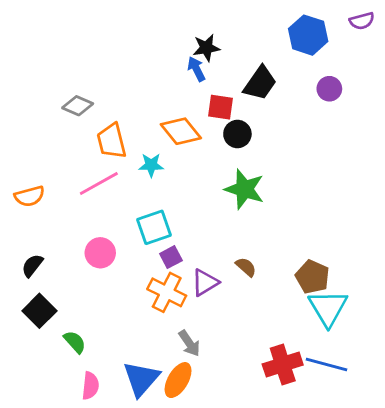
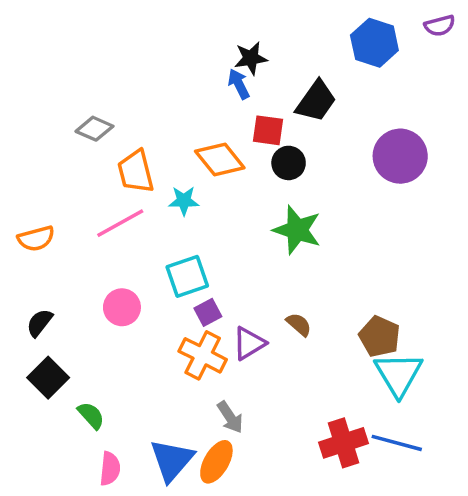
purple circle: (329, 89) -> (400, 156), moved, size x1.8

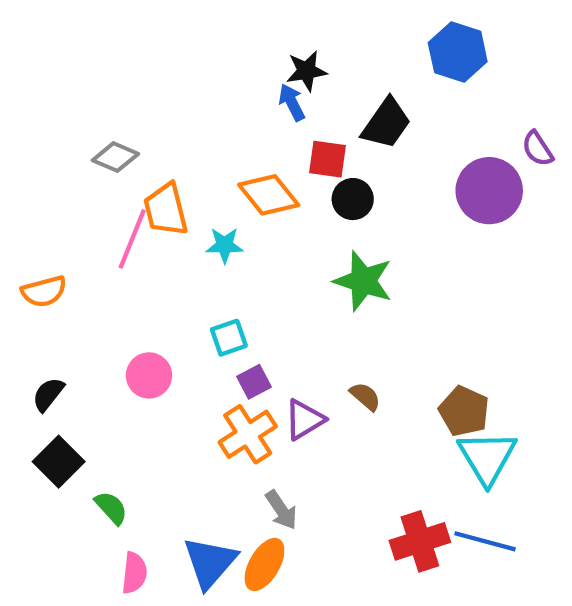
purple semicircle: (440, 26) -> (538, 149), moved, turned 72
pink line: (120, 223) -> (132, 239), moved, turned -39
cyan square: (187, 276) -> (229, 338), size x0.7
orange cross: (203, 355) -> (248, 434), turned 30

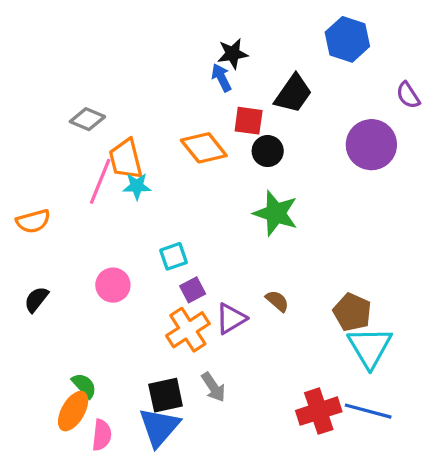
purple semicircle: (538, 149) -> (408, 95), moved
cyan star: (225, 245) -> (137, 186), moved
black square: (59, 462) -> (166, 395), moved, turned 33
orange ellipse: (264, 564) -> (73, 411), moved

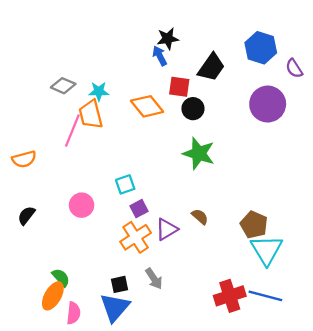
blue hexagon: (347, 39) -> (261, 48), moved
cyan star: (137, 186) -> (99, 91), moved
black square: (166, 395) -> (119, 284), size x0.7

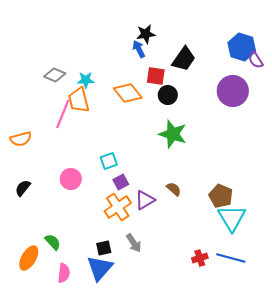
blue hexagon: (261, 48) -> (242, 47), moved
orange ellipse: (53, 296) -> (29, 258), moved
red cross: (230, 296) -> (200, 258), size x0.6

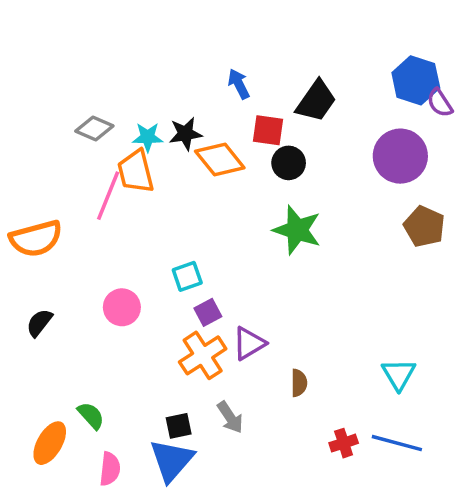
black star: (146, 34) -> (185, 134), moved
orange semicircle: (21, 139) -> (36, 239), size x1.4
brown semicircle: (174, 189) -> (299, 383), moved, turned 49
brown pentagon: (221, 196) -> (424, 227), moved
cyan triangle: (232, 218) -> (399, 374), size x0.7

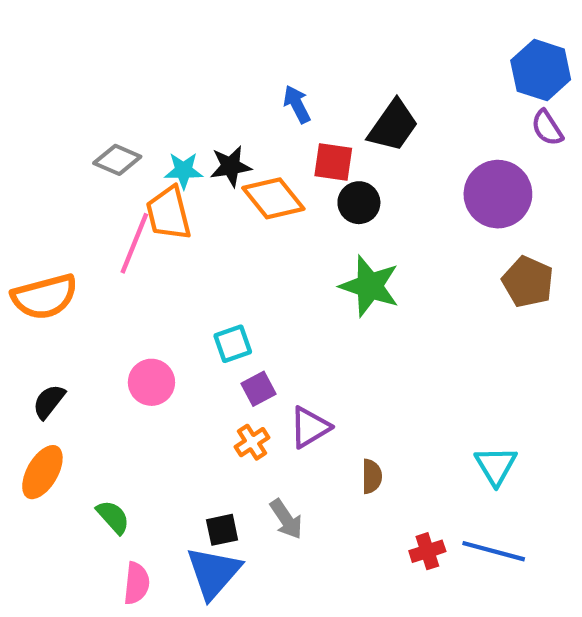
blue hexagon: (416, 80) -> (541, 70), moved
orange cross: (203, 355) -> (252, 442), size x0.6
orange ellipse: (50, 443) -> (42, 472), moved

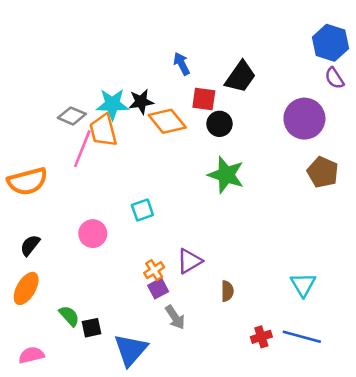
gray diamond: (117, 160) -> (72, 116), moved
cyan star: (184, 171) -> (112, 104), size x1.4
purple square: (258, 389) -> (158, 288), moved
black square: (222, 530) -> (91, 328), moved
pink semicircle: (137, 583) -> (31, 355), moved, turned -110

